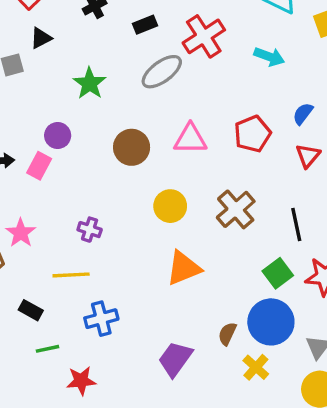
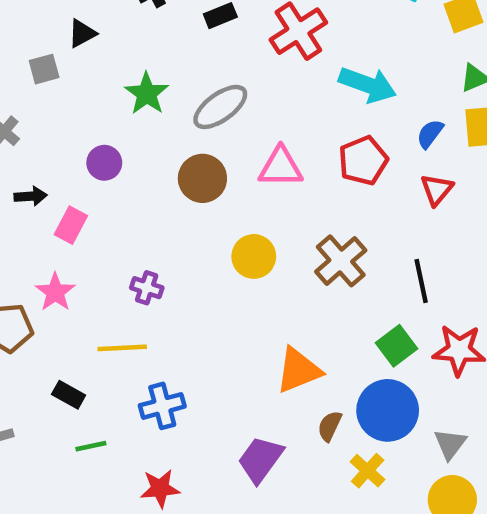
cyan arrow: (269, 57) -> (368, 85), moved, size x1.4
gray ellipse: (162, 72) -> (220, 107), moved
pink rectangle: (39, 166) -> (71, 225), moved
orange triangle: (184, 268) -> (298, 370), moved
red star: (81, 381) -> (160, 488), moved

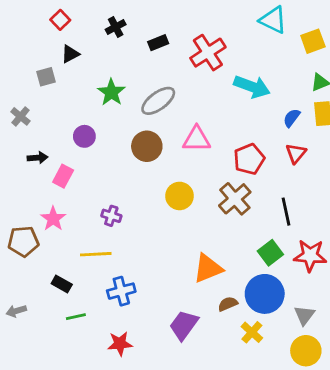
red pentagon: (363, 161) -> (249, 159), moved
brown semicircle: (330, 426) -> (228, 304), turned 42

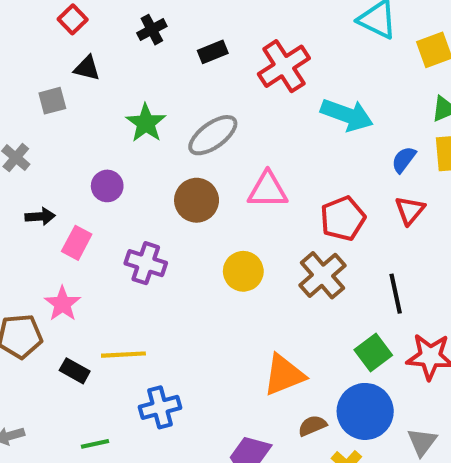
black triangle: (70, 54) -> (87, 68), turned 42
purple cross: (111, 216) -> (146, 263), moved, size x1.4
black rectangle: (62, 284) -> (75, 371), moved

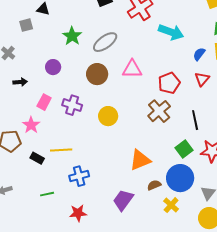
pink rectangle: (77, 243) -> (44, 102), moved
yellow circle: (243, 271) -> (108, 116), moved

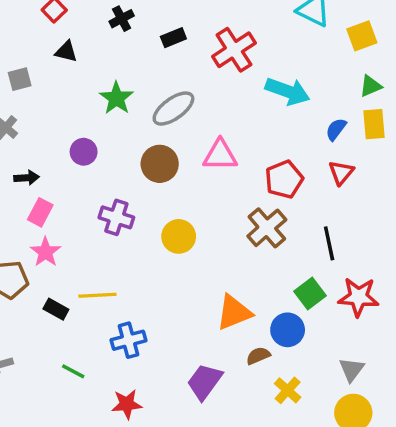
gray square: (26, 25) -> (20, 79), moved
pink rectangle: (44, 102) -> (40, 212), moved
blue circle: (180, 178) -> (288, 330), moved, size x0.7
green line: (47, 194) -> (73, 371), turned 40

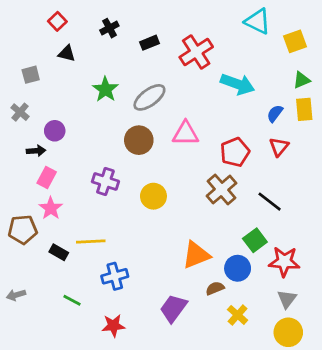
purple circle: (84, 152) -> (55, 131), moved
black line: (329, 243) -> (270, 202), turned -40
red star: (358, 297) -> (284, 262), moved

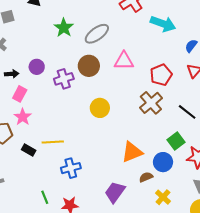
purple circle: (55, 131) -> (37, 67), moved
purple cross: (105, 181) -> (64, 79), moved, turned -36
green line: (72, 300) -> (45, 197), moved, turned 40

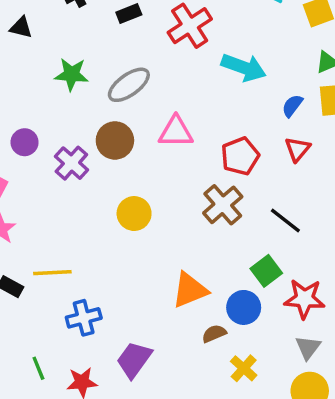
green star: (64, 28) -> (71, 74), turned -30
purple cross: (64, 79) -> (71, 163), turned -30
purple trapezoid: (115, 192) -> (134, 360), moved

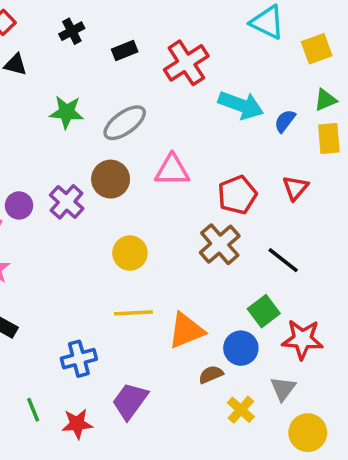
blue semicircle: (292, 106) -> (285, 121), moved
purple circle: (25, 142) -> (19, 205), moved
yellow line: (52, 273) -> (133, 313), moved
gray triangle: (308, 347) -> (283, 389), moved

